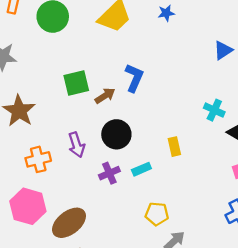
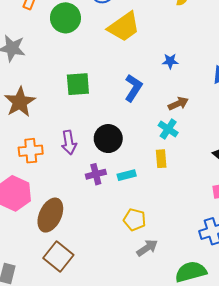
blue star: (166, 13) -> (170, 61), moved
brown arrow: (105, 96) -> (178, 104), moved
cyan cross: (214, 110) -> (168, 129), moved
brown ellipse: (69, 223) -> (50, 215), turned -36

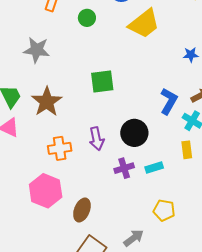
green circle: (65, 18) -> (87, 18), size x0.6
blue L-shape: (133, 88) -> (169, 101), moved
brown ellipse: (50, 215) -> (82, 210), size x0.7
gray arrow: (147, 248) -> (134, 238), moved

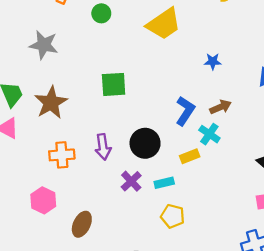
yellow rectangle: (187, 150) -> (190, 156), moved, turned 72
purple cross: (124, 168) -> (131, 181), turned -30
pink hexagon: (46, 191) -> (43, 200), size x0.7
yellow pentagon: (164, 210) -> (173, 216), moved

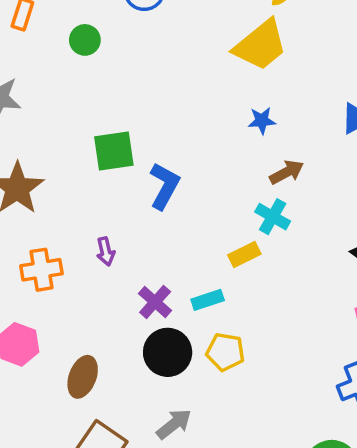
yellow trapezoid: (164, 24) -> (260, 45), moved
blue star: (213, 61) -> (262, 121), moved
blue L-shape: (185, 111) -> (164, 186), moved
black circle: (145, 143) -> (168, 352), moved
purple arrow: (103, 147) -> (106, 251), size x0.7

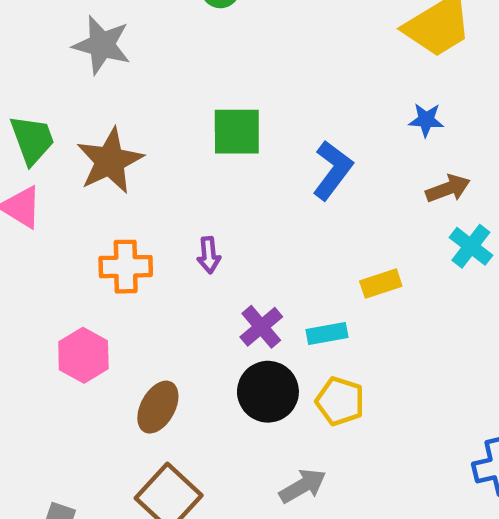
blue L-shape: (164, 186) -> (333, 170), moved
cyan cross: (273, 217) -> (471, 246), moved
gray arrow: (174, 424) -> (303, 486), moved

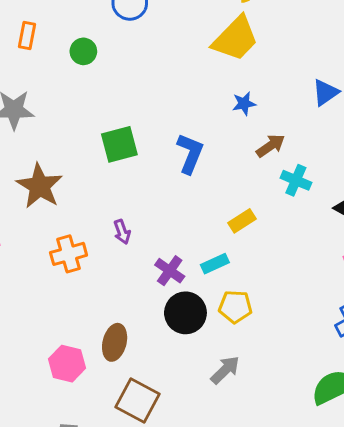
pink hexagon: (83, 355) -> (67, 364), moved

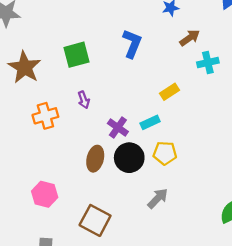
green square: (119, 144) -> (77, 55), moved
cyan cross: (296, 180) -> (208, 62), turned -36
brown ellipse: (115, 342) -> (95, 159), moved

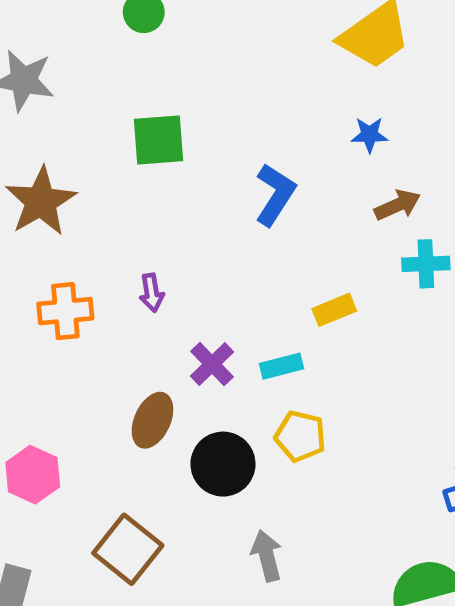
green square: (77, 55) -> (158, 140), moved
black circle: (129, 158) -> (223, 464), moved
gray arrow: (158, 198) -> (267, 556), moved, turned -70

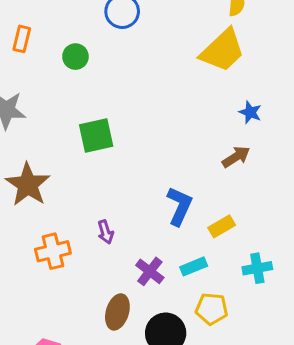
blue star: (369, 135) -> (250, 112), moved, turned 30
blue L-shape: (275, 194) -> (179, 206), moved
brown arrow: (398, 205) -> (236, 157), moved
cyan cross: (426, 264) -> (257, 268), moved

